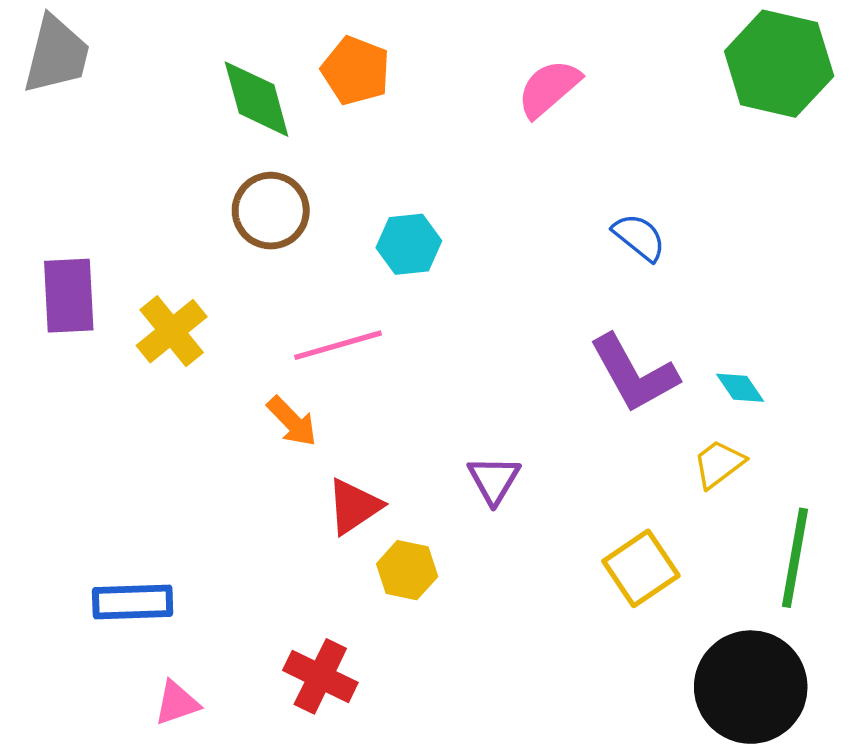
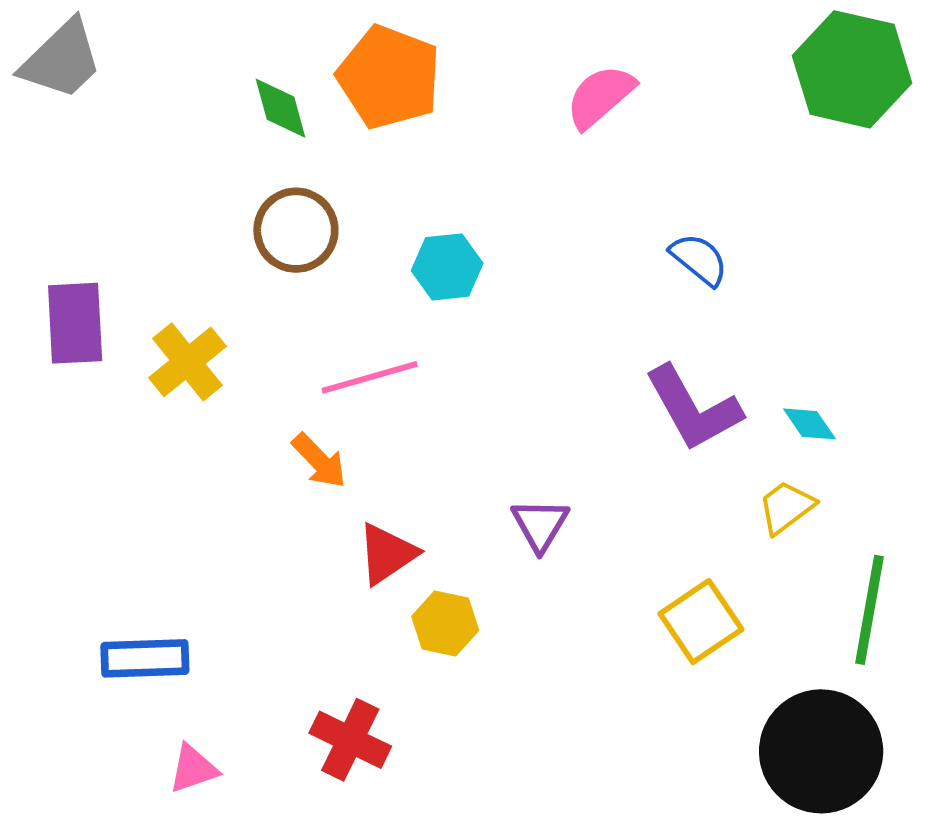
gray trapezoid: (56, 55) -> (62, 60), turned 32
orange pentagon: (356, 71) -> (389, 77), size x1.4
green diamond: (257, 99) -> (280, 108), size x0.7

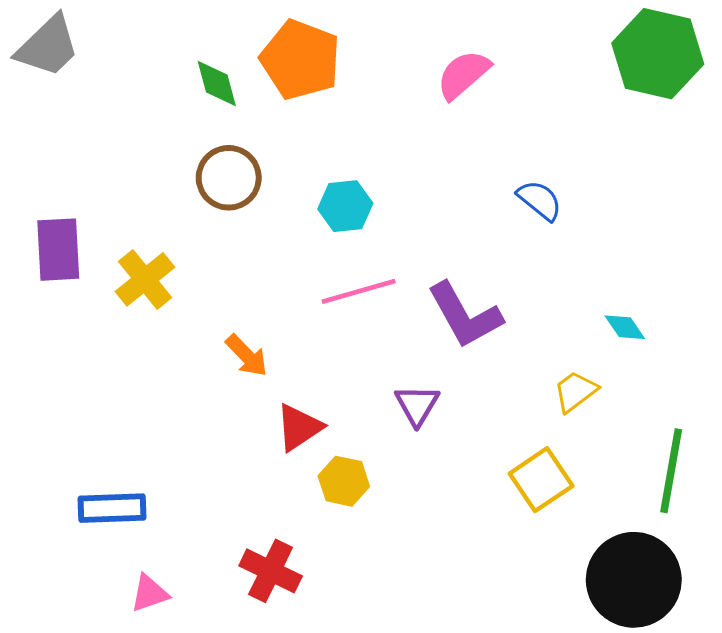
pink line: (370, 377) -> (359, 291), moved
purple L-shape: (693, 408) -> (465, 315), moved
yellow trapezoid: (786, 507) -> (575, 392), moved

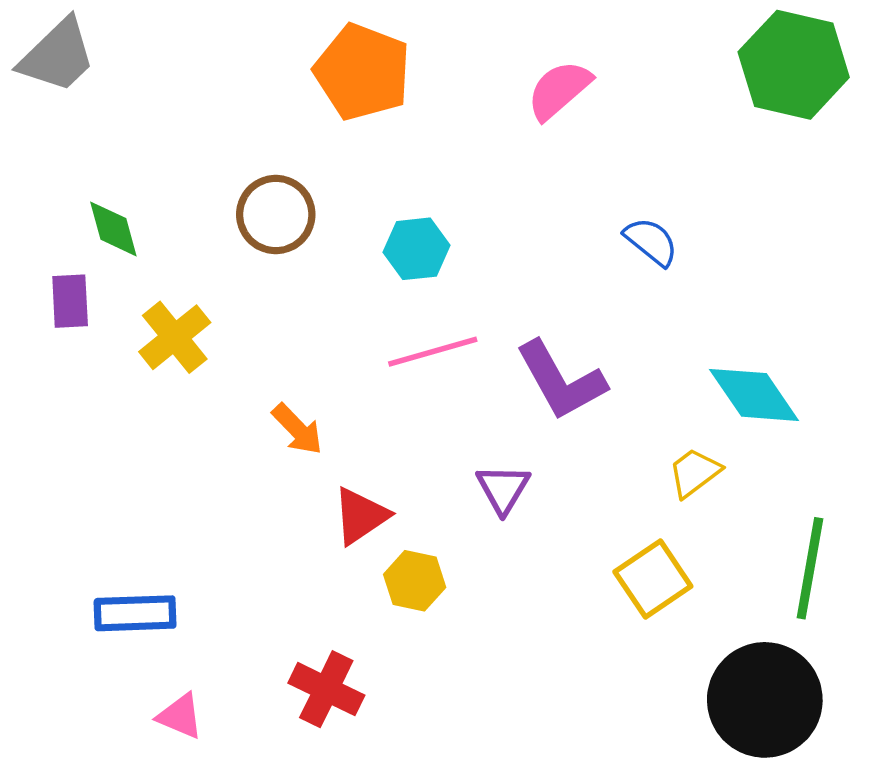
green diamond: (217, 84) -> (113, 229), moved
purple rectangle: (58, 250) -> (70, 301), size x0.7
cyan diamond: (625, 327) -> (754, 395), size x1.8
pink triangle: (149, 593) -> (180, 716), turned 42

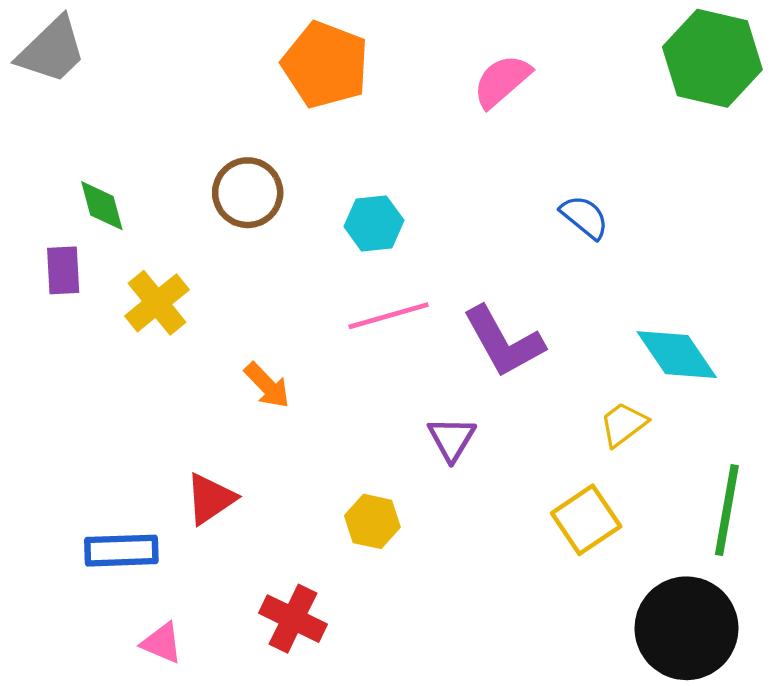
red triangle: (361, 516) -> (210, 499), moved

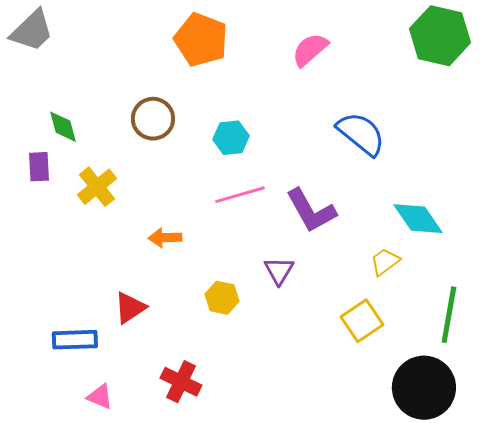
blue semicircle: (584, 217) -> (361, 134), size x1.6
orange arrow: (267, 385) -> (165, 238), turned 132
yellow hexagon: (372, 521) -> (222, 298), moved

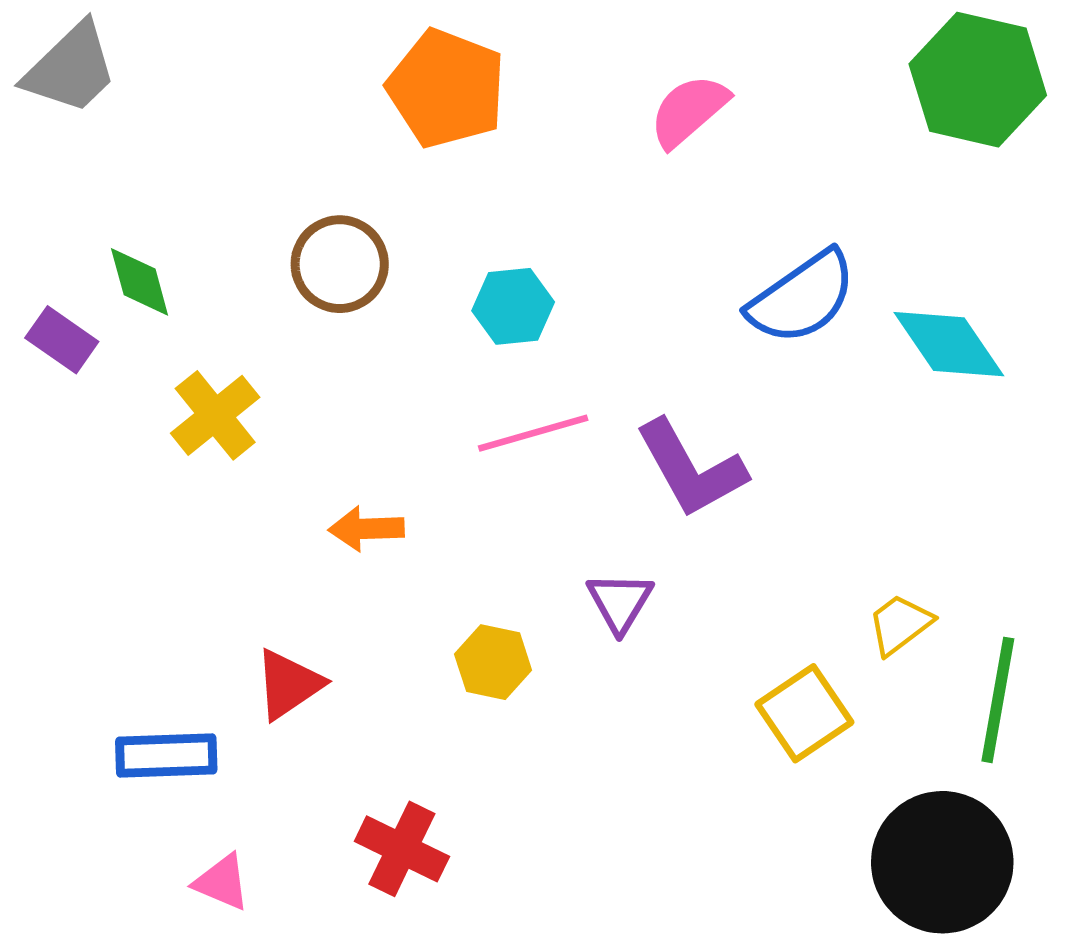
blue semicircle: (361, 134) -> (802, 297), turned 106
purple rectangle: (39, 167) -> (62, 340), moved, turned -52
cyan diamond: (418, 219) -> (949, 344), moved
yellow trapezoid: (385, 262) -> (900, 624), moved

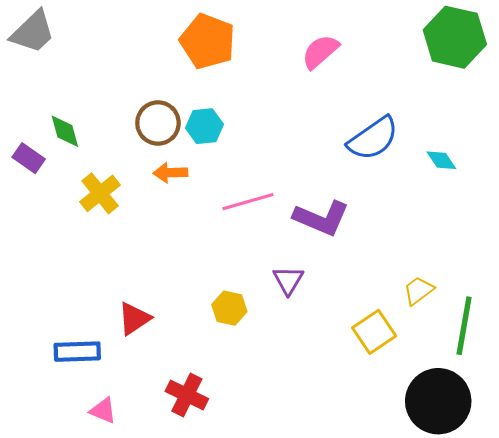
cyan hexagon: (513, 306) -> (204, 126), moved
cyan diamond: (949, 344) -> (441, 160), size x0.6
purple L-shape: (691, 469) -> (321, 218), turned -38
orange arrow: (366, 529) -> (170, 173), moved

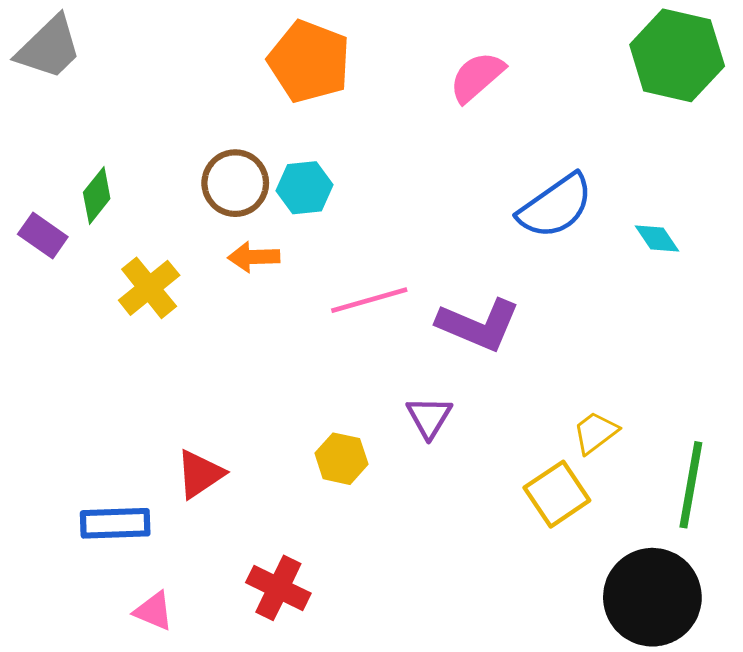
green diamond: (65, 131) -> (97, 195), turned 54
yellow trapezoid: (419, 291) -> (595, 432), moved

